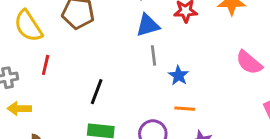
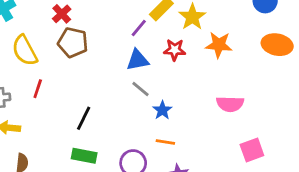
gray line: (154, 55) -> (140, 89), turned -48
pink semicircle: (249, 63) -> (230, 104), turned -44

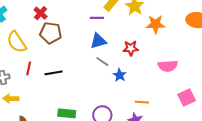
purple line: (139, 28) -> (97, 18), turned 56
red star: (175, 50) -> (131, 48), moved
black line: (84, 118) -> (54, 73), moved, turned 60
orange line: (165, 142) -> (142, 102), moved

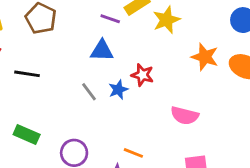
orange star: (155, 24) -> (205, 57), moved
gray line: (102, 62) -> (89, 92), moved
blue star: (120, 75) -> (118, 90), moved

